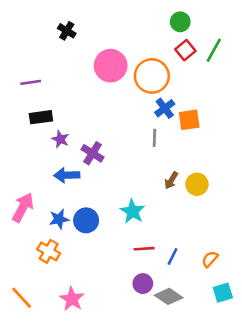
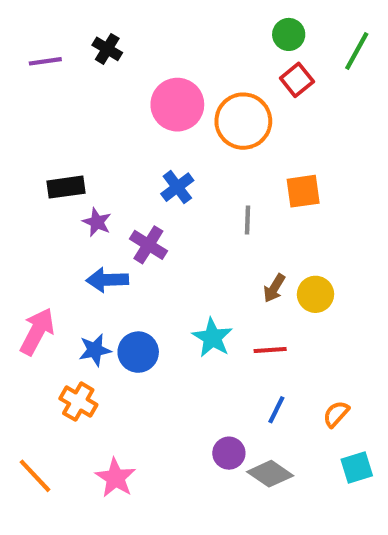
green line: (214, 50) -> (357, 51), moved
purple line: (31, 82) -> (45, 61), moved
blue cross: (165, 108) -> (177, 187), moved
red line: (144, 249) -> (270, 350), moved

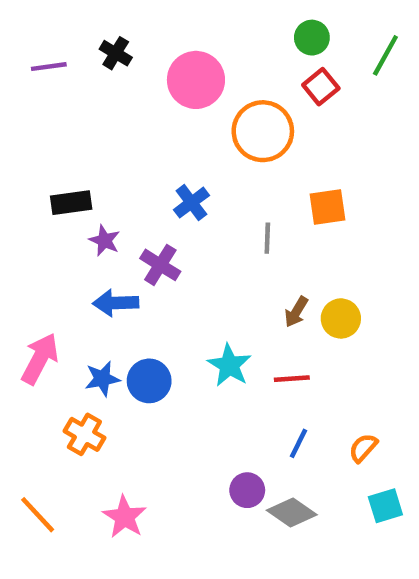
pink circle: (177, 105) -> (196, 80), moved

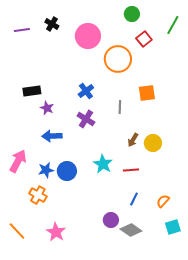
green circle: (312, 38) -> (132, 14), moved
purple cross: (160, 265) -> (86, 119), moved

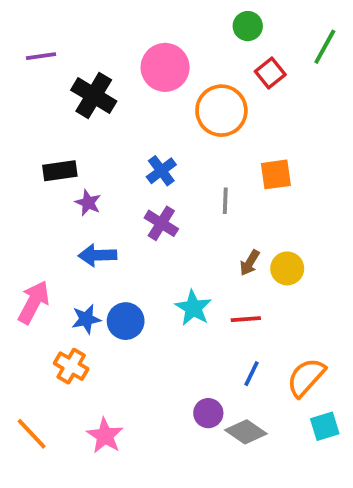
black cross: (52, 24) -> (94, 96), moved, size x1.6
orange semicircle: (163, 201) -> (306, 377), size x1.6

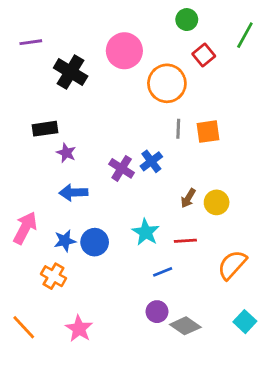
blue cross: (161, 171) -> (151, 161), moved
gray line: (225, 201) -> (178, 129), moved
blue line: (252, 374) -> (163, 272), moved, turned 42
orange semicircle: (306, 377) -> (232, 265), moved
cyan square: (325, 426) -> (245, 322), turned -30

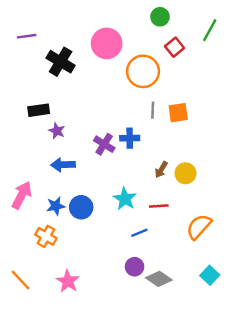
blue cross: (151, 161) -> (130, 138), turned 36

